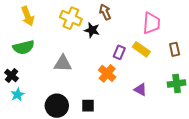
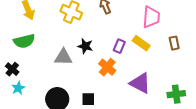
black star: (92, 30) -> (85, 46), moved
green cross: (177, 84) -> (176, 94), moved
purple triangle: (140, 90) -> (140, 83), size x1.6

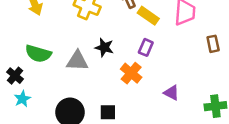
green semicircle: (24, 41) -> (38, 54), moved, turned 30
yellow rectangle: (141, 43) -> (148, 16), moved
purple triangle: (140, 83) -> (171, 93), size x0.6

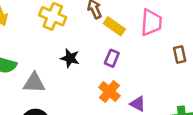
gray triangle: (77, 61) -> (34, 83), moved
orange cross: (131, 73) -> (109, 91), moved

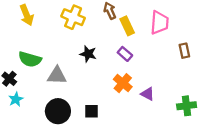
yellow rectangle: (114, 26) -> (127, 26), turned 30
purple rectangle: (112, 58) -> (125, 54), turned -72

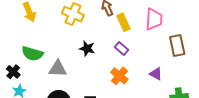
brown rectangle: (184, 51) -> (177, 45), size x1.5
purple triangle: (148, 94) -> (156, 74), moved

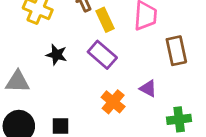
purple rectangle: (121, 49) -> (102, 55), size x1.5
orange cross: (119, 76) -> (113, 102), moved

